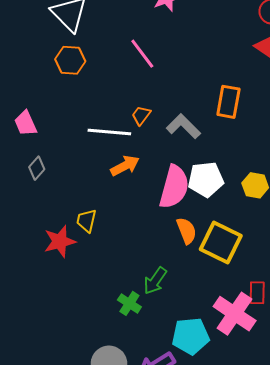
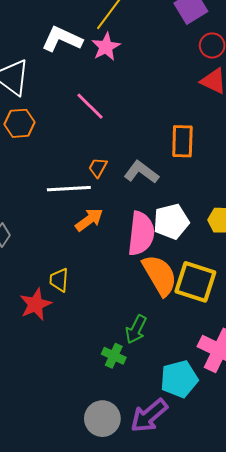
orange semicircle: (186, 231) -> (160, 275), size x1.6

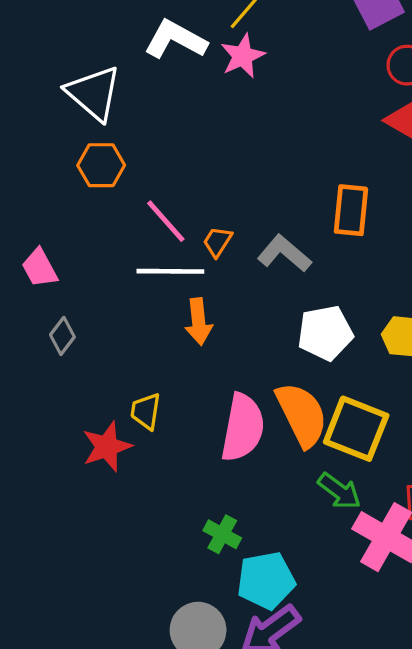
pink line: (90, 106) -> (166, 221), moved
orange arrow: (89, 220) -> (199, 322), turned 116
pink semicircle: (141, 234) -> (243, 428), moved
green arrow: (136, 329) -> (339, 491), moved, turned -84
cyan pentagon: (179, 379) -> (266, 580), moved

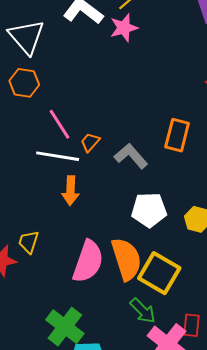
green cross: (222, 534) -> (65, 327), size x1.6

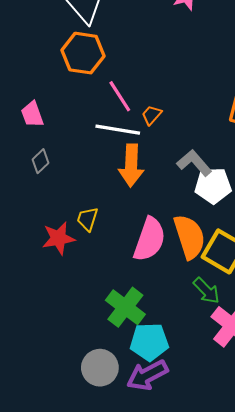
orange hexagon: (24, 83) -> (83, 53), size x1.4
gray L-shape: (131, 156) -> (194, 163), moved
orange arrow: (70, 191) -> (131, 165), size x1.4

